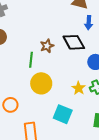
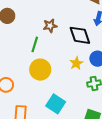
brown star: (47, 46) -> (50, 26), moved
yellow star: (79, 88) -> (76, 63), moved

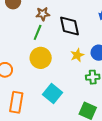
brown star: (50, 26) -> (43, 14), moved
black diamond: (80, 35) -> (70, 26), moved

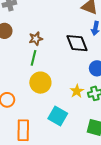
black diamond: (70, 26) -> (77, 43), moved
yellow star: (77, 55) -> (77, 91), moved

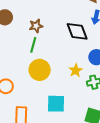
yellow star: (77, 91) -> (76, 70), moved
cyan square: (58, 116) -> (56, 104), turned -30

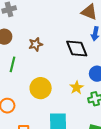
green line: (33, 45) -> (12, 64), moved

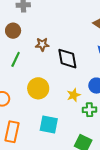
black diamond: (77, 49) -> (67, 59), moved

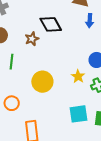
black diamond: (67, 59) -> (51, 24), moved
cyan square: (49, 124) -> (79, 114), moved

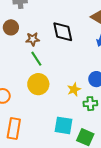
brown star: (32, 39) -> (33, 39), moved
green line: (12, 62) -> (36, 59), moved, turned -56

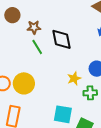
black diamond: (63, 32) -> (61, 39), moved
yellow circle: (38, 84) -> (24, 83), moved

